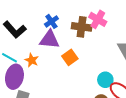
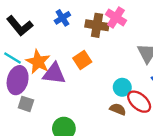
purple triangle: (49, 40) -> (54, 74), moved
orange star: (32, 60) -> (38, 62), size x1.5

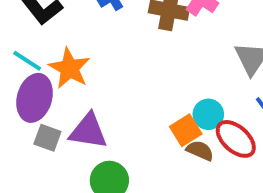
orange square: (82, 60) -> (186, 130), moved
purple triangle: (54, 74) -> (88, 131), moved

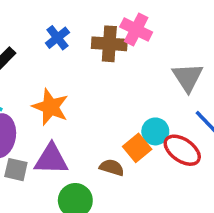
orange star: (69, 68) -> (50, 107), moved
brown semicircle: (200, 151) -> (112, 167), moved

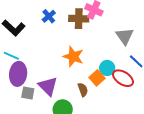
orange star: (50, 107) -> (73, 57), moved
purple triangle: (51, 159) -> (48, 86), turned 45
brown semicircle: (112, 167) -> (83, 90), turned 56

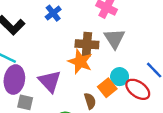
brown cross: (79, 19) -> (87, 44), moved
gray triangle: (125, 36) -> (114, 39), moved
purple triangle: (48, 86) -> (50, 81), moved

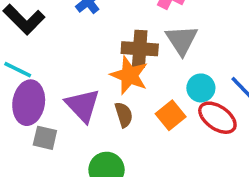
cyan circle: (120, 77) -> (201, 88), moved
brown semicircle: (90, 101) -> (124, 115), moved

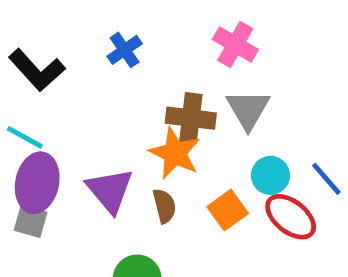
gray square: (45, 138) -> (31, 221), moved

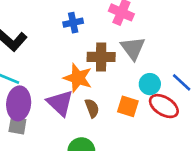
blue cross: (125, 50) -> (73, 23), moved, turned 30
orange star: (175, 153) -> (78, 78), moved
orange square: (228, 210) -> (128, 106), turned -30

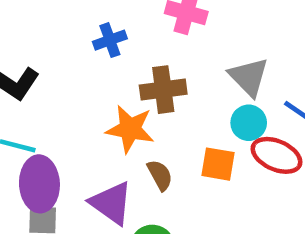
gray triangle: (133, 48) -> (249, 77), moved
purple triangle: (60, 103) -> (111, 203), moved

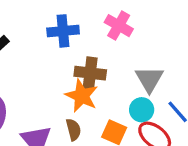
blue cross: (110, 40) -> (63, 31), size x1.4
orange star: (130, 129) -> (82, 96), moved

